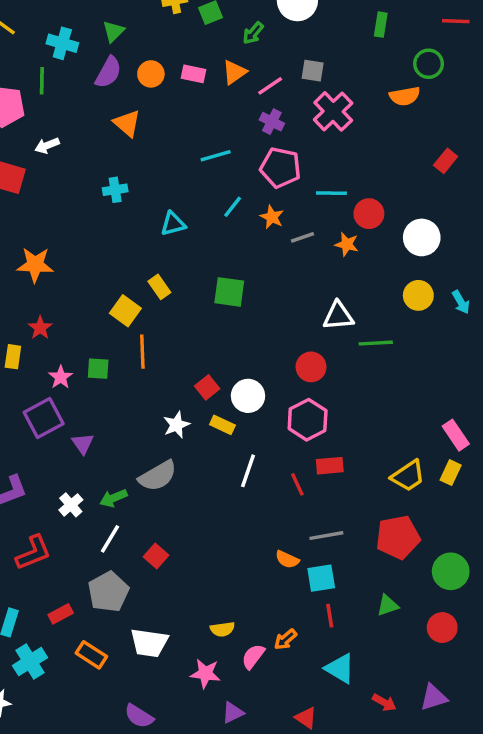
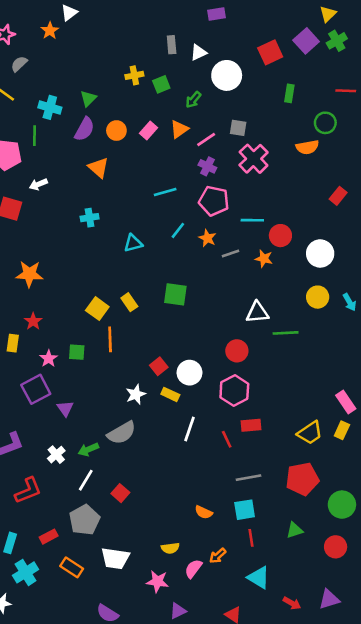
pink rectangle: (193, 74) -> (149, 131), turned -60
yellow rectangle: (159, 287) -> (129, 302), moved
orange semicircle: (287, 559) -> (204, 512), moved

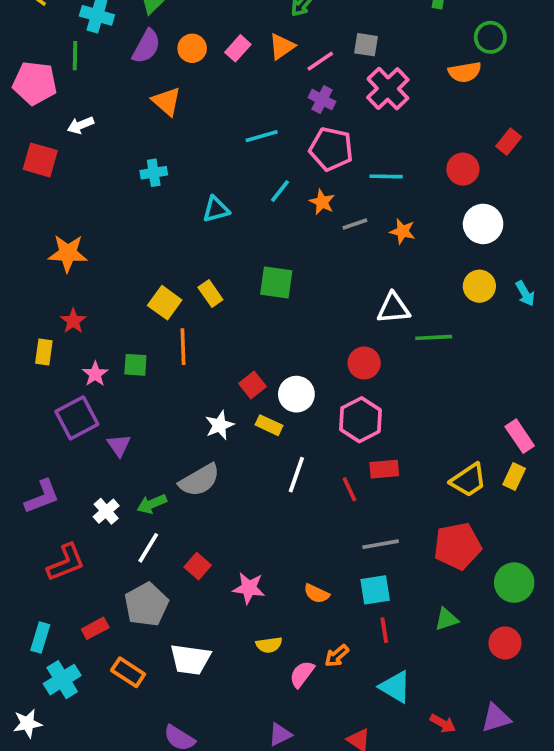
red circle: (280, 236) -> (463, 169), moved
pink star: (157, 581) -> (249, 588), moved

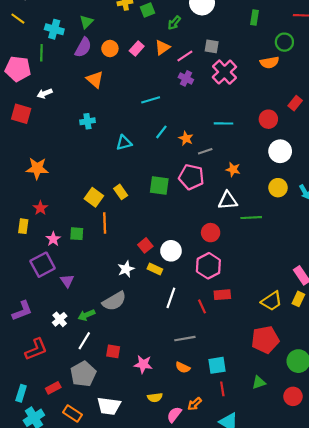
pink pentagon: (331, 149) -> (191, 177), moved
orange star: (403, 231) -> (233, 169), moved
gray line: (381, 544) -> (185, 339), moved
red square: (198, 566) -> (113, 351), turned -32

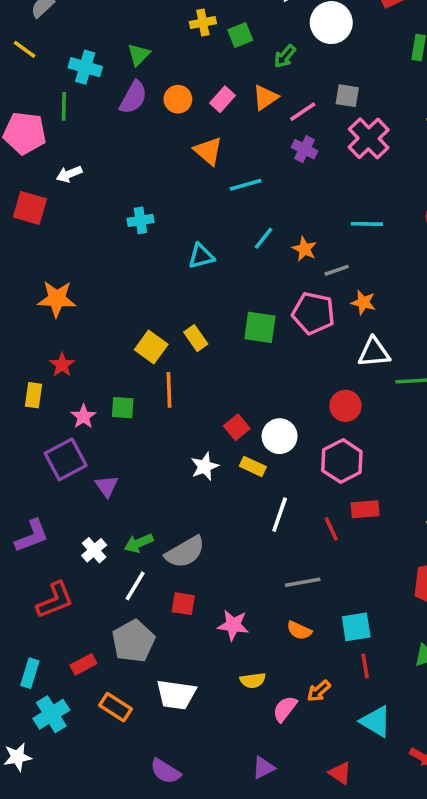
orange triangle: (95, 80) -> (208, 151), moved
orange star: (233, 169) -> (363, 302), moved
gray semicircle: (114, 301) -> (185, 552), moved

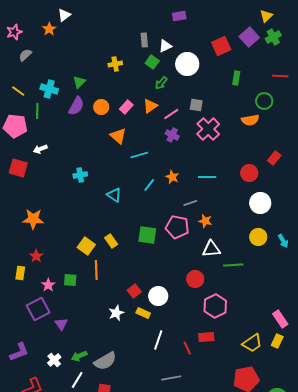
green square: (240, 35) -> (152, 62), moved, turned -32
yellow line: (25, 49) -> (18, 91), moved
orange star: (304, 249) -> (172, 177), moved
cyan triangle: (201, 256) -> (114, 195), turned 49
pink hexagon: (342, 461) -> (215, 306), moved

